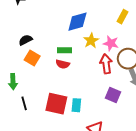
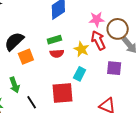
black semicircle: (26, 40) -> (14, 41), size x1.5
yellow star: (91, 41) -> (81, 49), moved
orange square: (32, 58) -> (26, 57), turned -35
cyan rectangle: (76, 105) -> (80, 74), moved, turned 40

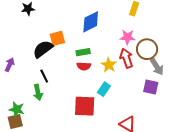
orange square: (26, 57) -> (57, 38), moved
purple square: (114, 68) -> (151, 87), moved
black line: (32, 102) -> (44, 76), moved

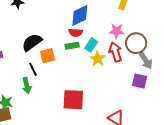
orange square: (57, 38) -> (47, 56), moved
red semicircle: (84, 66) -> (76, 33), moved
cyan rectangle: (104, 89) -> (91, 45), moved

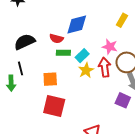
red semicircle: (76, 33) -> (56, 39), moved
orange square: (47, 56) -> (50, 79), moved

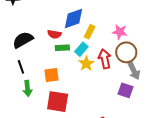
yellow rectangle: (122, 20) -> (90, 32), moved
pink star: (110, 47) -> (120, 32), moved
green arrow: (11, 83) -> (27, 88), moved

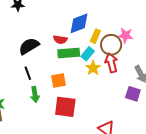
green rectangle: (62, 48) -> (69, 53), size x1.5
brown circle: (126, 52) -> (111, 45), moved

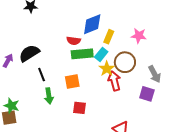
brown circle: (111, 45) -> (125, 62), moved
black semicircle: (29, 46) -> (29, 53), moved
red arrow: (111, 63) -> (114, 81), moved
red square: (65, 107) -> (80, 108), size x0.6

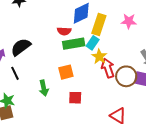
yellow rectangle: (109, 37) -> (99, 24), size x1.5
brown circle: (125, 62) -> (126, 76), moved
black line: (42, 75) -> (15, 73), moved

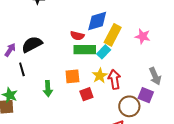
yellow star: (99, 57) -> (100, 76), moved
brown circle: (126, 76) -> (129, 106), moved
red square: (75, 98) -> (86, 94), moved, turned -32

